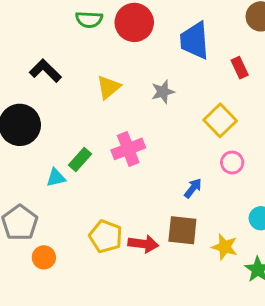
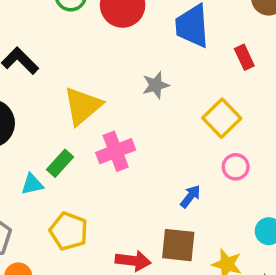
yellow triangle: (109, 87) -> (83, 106), moved, size x1.4
yellow pentagon: (106, 236) -> (69, 231), moved

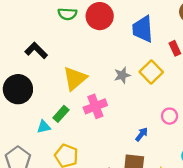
gray star: (156, 85) -> (122, 75), moved
yellow square: (222, 118) -> (151, 72), moved

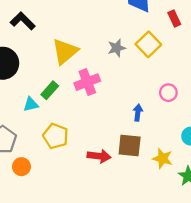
blue arrow: (142, 134) -> (138, 113), turned -32

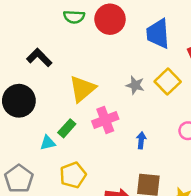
gray star: (117, 48) -> (135, 85), turned 30
blue arrow: (138, 113) -> (141, 140), moved
yellow pentagon: (56, 136) -> (73, 175), turned 30

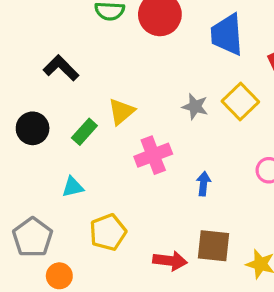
yellow triangle: (82, 89) -> (121, 112), size x0.7
black circle: (19, 101) -> (33, 128), size x0.7
green rectangle: (67, 128) -> (84, 132), moved

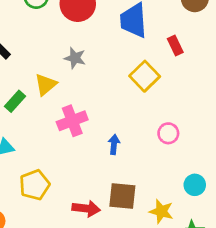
gray star: (195, 107) -> (75, 58), moved

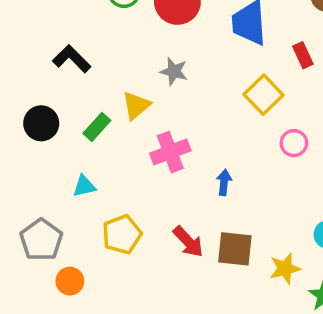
pink circle: (168, 133) -> (294, 143), moved
red arrow: (86, 209) -> (188, 242), moved, turned 40
yellow star: (161, 211) -> (285, 269), turned -30

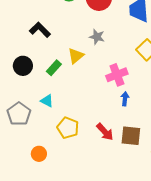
pink cross: (170, 152) -> (117, 75), moved
cyan triangle: (84, 186) -> (47, 101), turned 40
yellow pentagon: (122, 234) -> (68, 128), turned -30
gray pentagon: (41, 240) -> (19, 114), moved

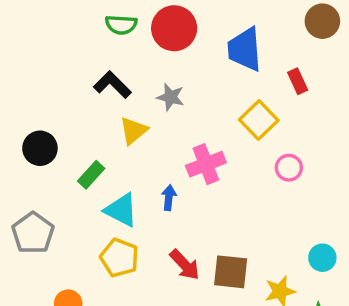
black L-shape: (40, 30) -> (112, 85), moved
green rectangle: (54, 68) -> (91, 175), moved
blue arrow: (125, 99) -> (169, 198), moved
cyan triangle: (47, 101) -> (121, 210), moved, size x1.5

